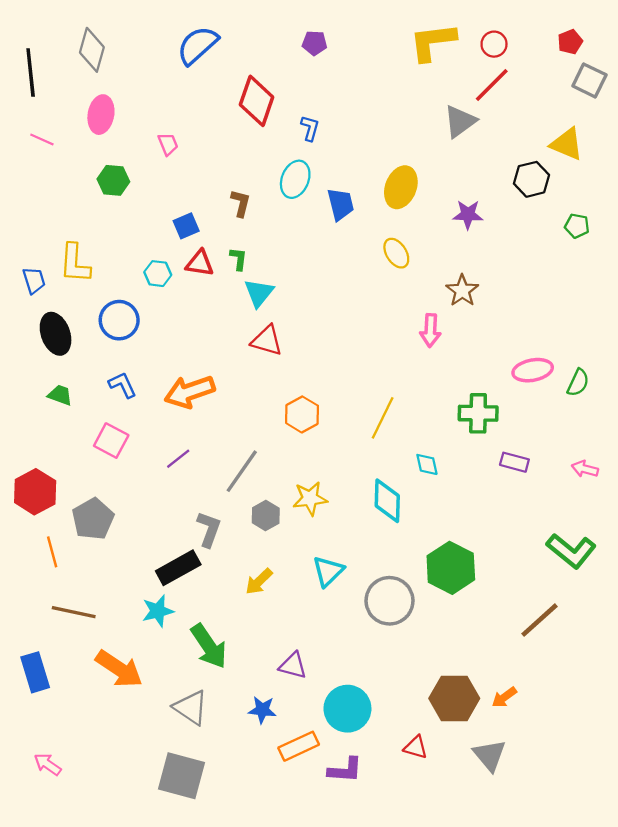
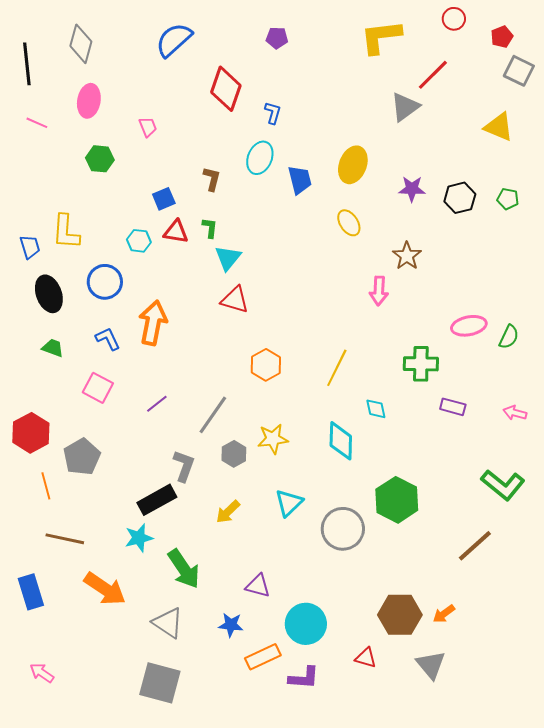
red circle: (494, 44) -> (454, 19), moved
black hexagon: (531, 179) -> (460, 198), moved
orange arrow: (190, 392) -> (153, 323), moved, turned 120

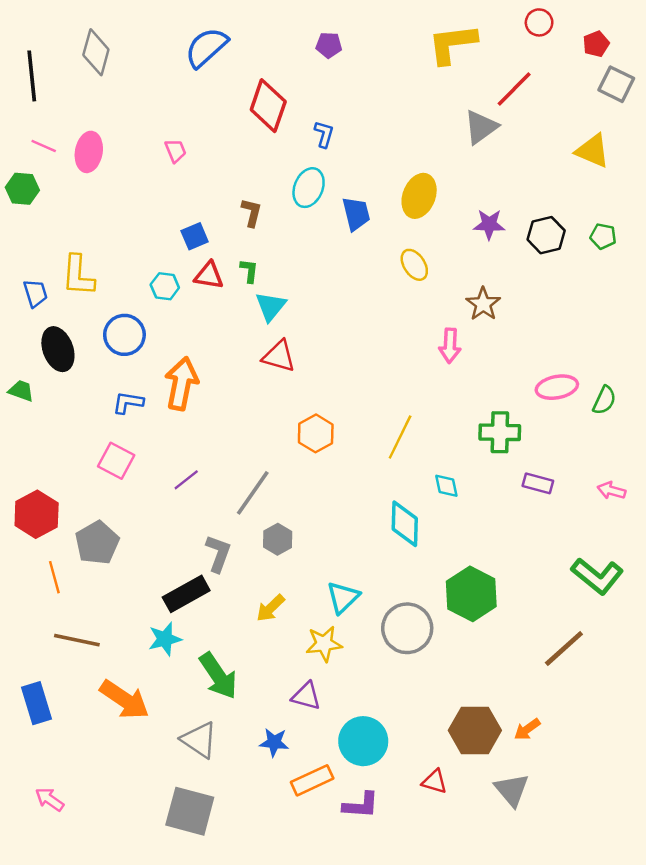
pink ellipse: (89, 101) -> (89, 152), moved
green hexagon: (100, 159) -> (22, 189), moved
blue L-shape: (108, 339) -> (128, 403), turned -56
green trapezoid: (53, 348) -> (21, 391), moved
yellow star: (273, 439) -> (324, 644), moved

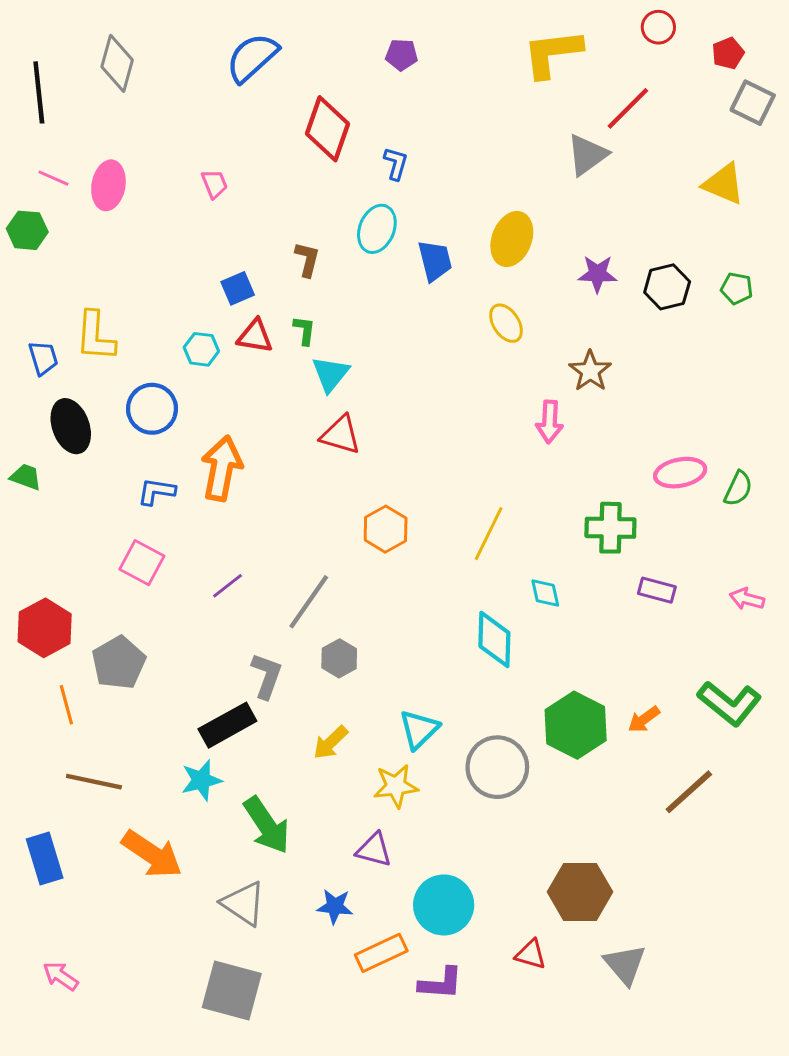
orange arrow: (527, 729) -> (644, 719), moved

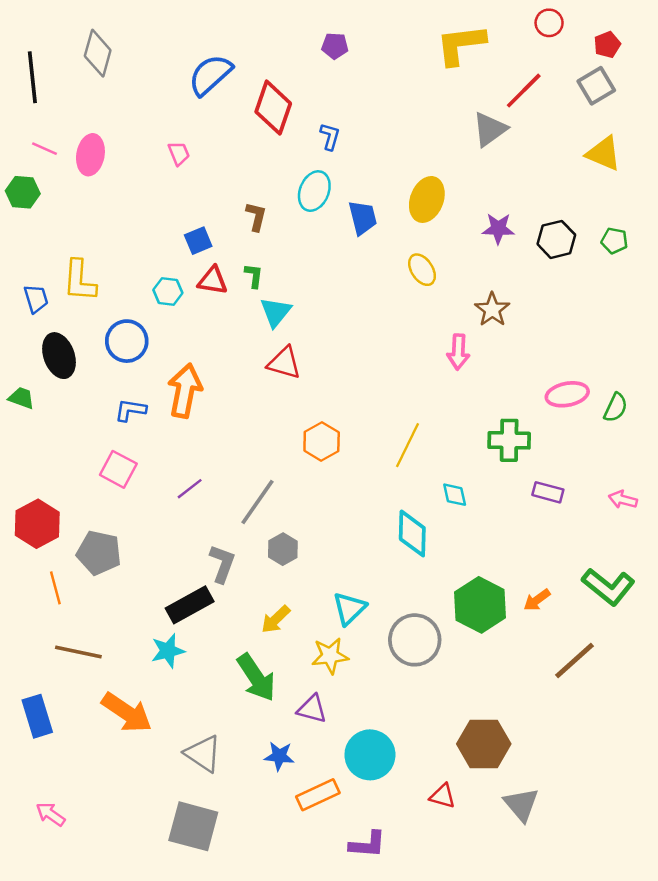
blue semicircle: (252, 58) -> (210, 75), moved
gray square: (753, 103) -> (596, 86), moved, turned 33
gray pentagon: (119, 663) -> (99, 553), turned -30
green arrow: (267, 825) -> (256, 677), moved
purple L-shape: (441, 983) -> (368, 844), moved

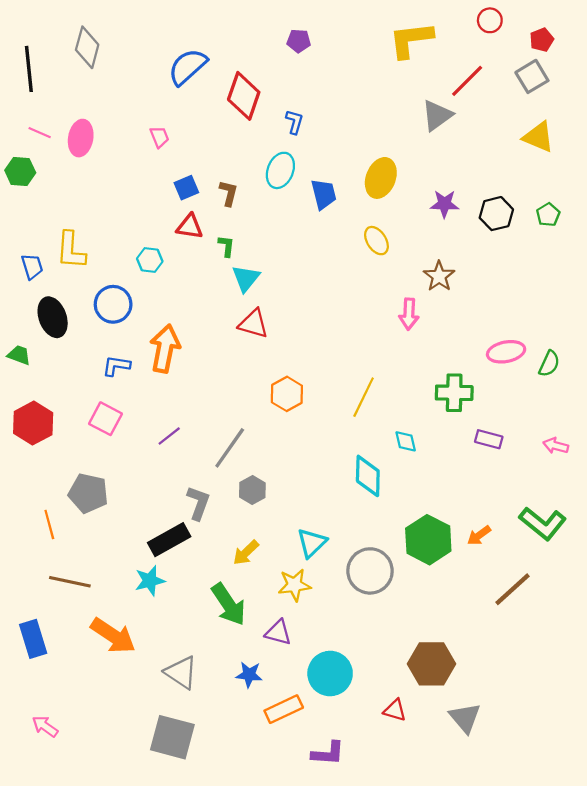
blue square: (198, 241) -> (186, 188), moved
green pentagon: (614, 241) -> (548, 215), turned 30
red triangle: (213, 281) -> (190, 227), moved
red hexagon: (37, 524) -> (33, 423), moved

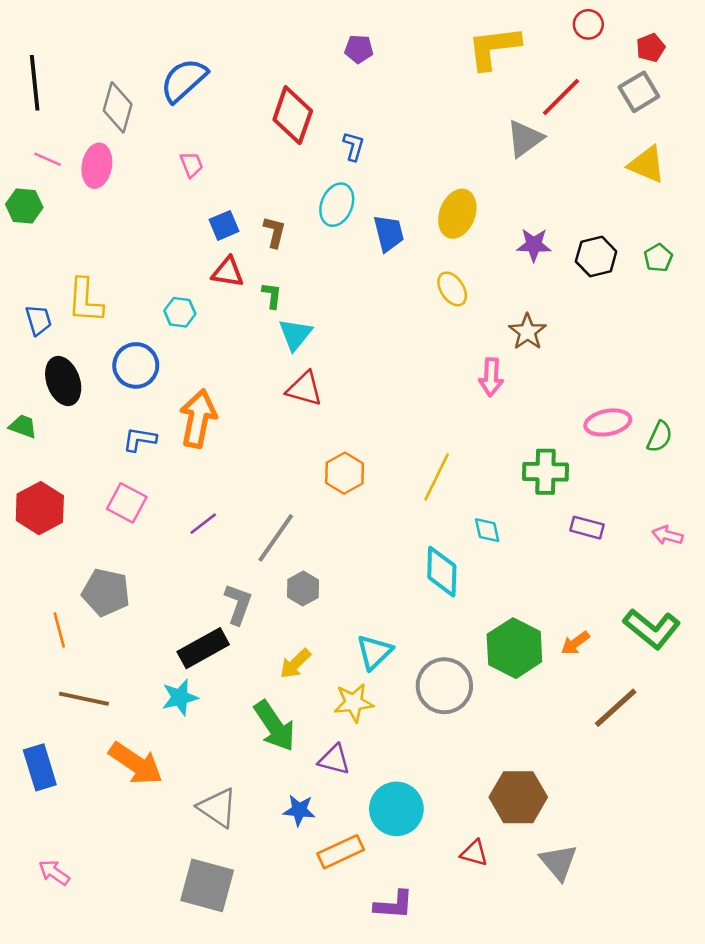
gray diamond: (87, 47) -> (118, 107), moved
blue semicircle: (188, 67) -> (184, 80), moved

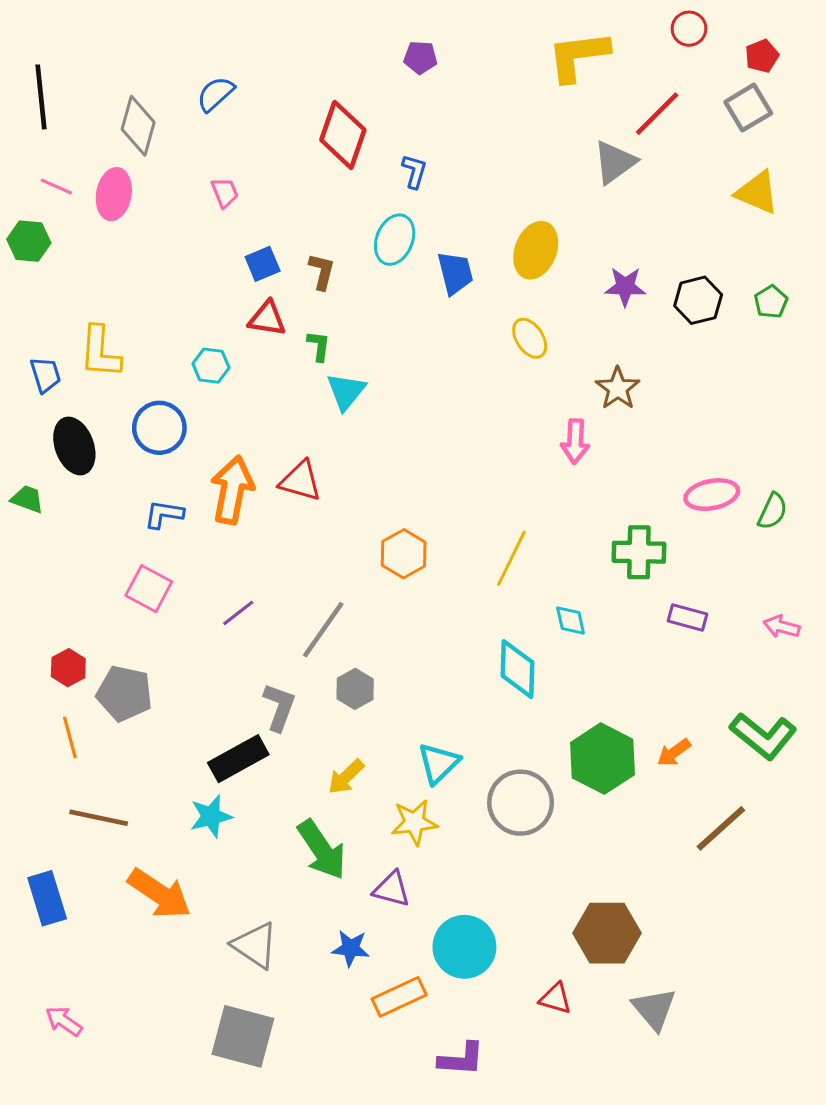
blue semicircle: (184, 80) -> (215, 94), size x0.7
red triangle: (304, 389) -> (300, 481), moved
red hexagon: (40, 508) -> (68, 668), moved, size x0.6

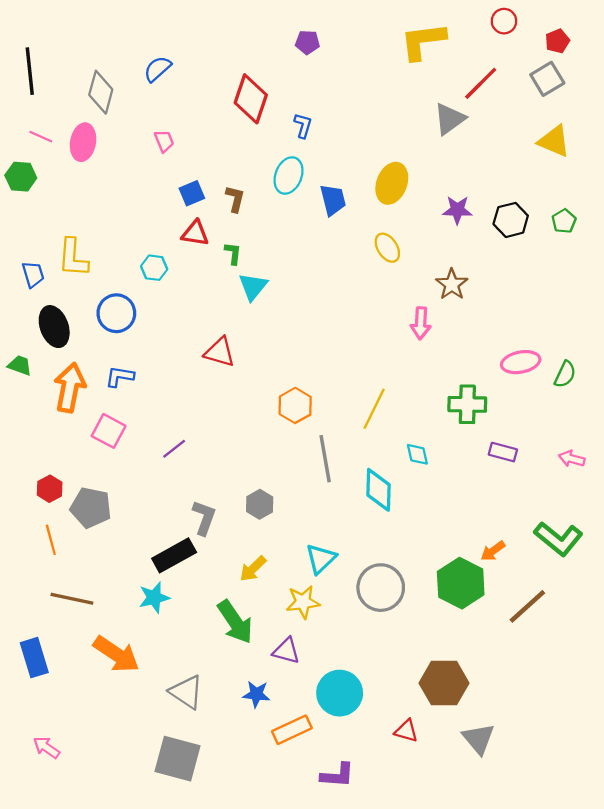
orange arrow: (232, 490) -> (70, 388), moved
gray line: (323, 630) -> (325, 459), moved, turned -45
green hexagon: (602, 759) -> (461, 583), moved

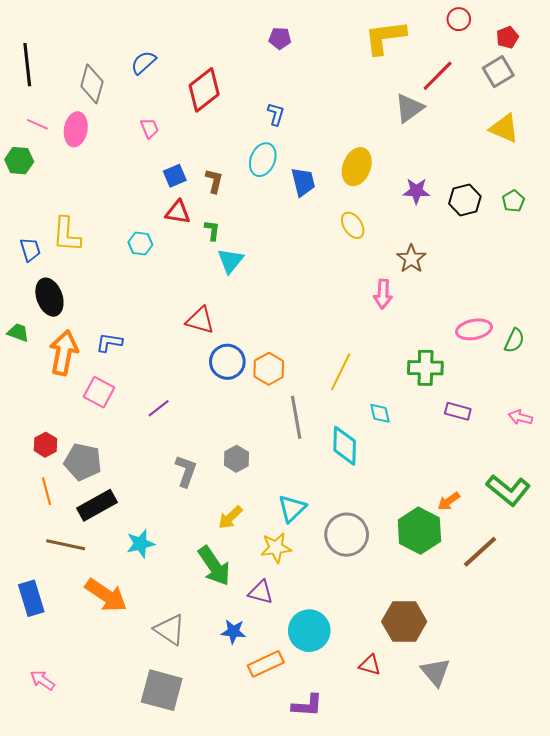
red diamond: (251, 99) -> (204, 90), moved, turned 33
blue circle: (116, 313) -> (227, 362), moved
black rectangle: (174, 555) -> (97, 505), moved

